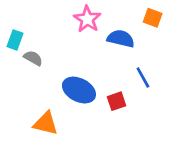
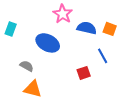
orange square: (153, 18) -> (110, 29), moved
gray semicircle: (33, 58) -> (27, 66), moved
blue ellipse: (79, 90) -> (48, 43), moved

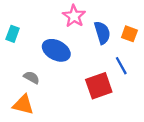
blue semicircle: (87, 28) -> (102, 33), turned 60
red square: (84, 73) -> (99, 86), size x1.6
orange triangle: (33, 89) -> (23, 105), moved

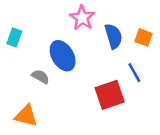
blue ellipse: (56, 50) -> (63, 56), turned 32
gray semicircle: (31, 77) -> (40, 77), moved

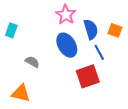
blue ellipse: (63, 56) -> (67, 45), moved
blue line: (134, 73) -> (99, 52), moved

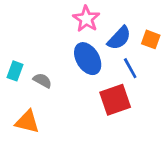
blue semicircle: (91, 29) -> (119, 38), turned 60
cyan rectangle: (11, 30) -> (15, 71), moved

